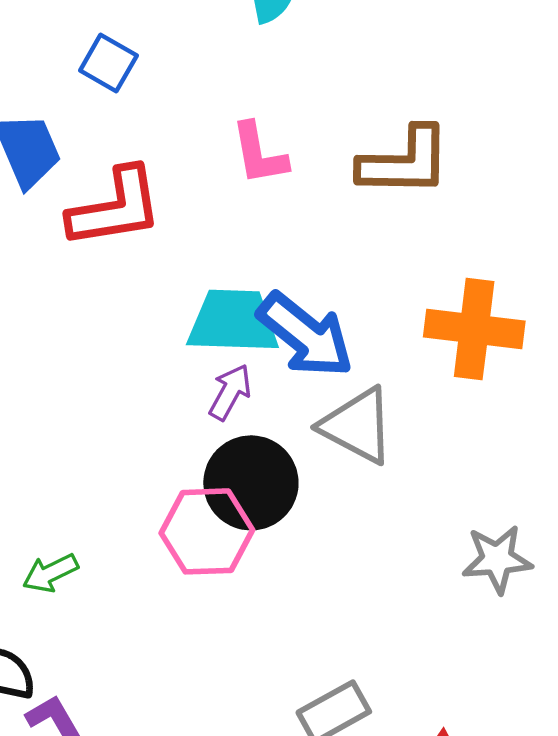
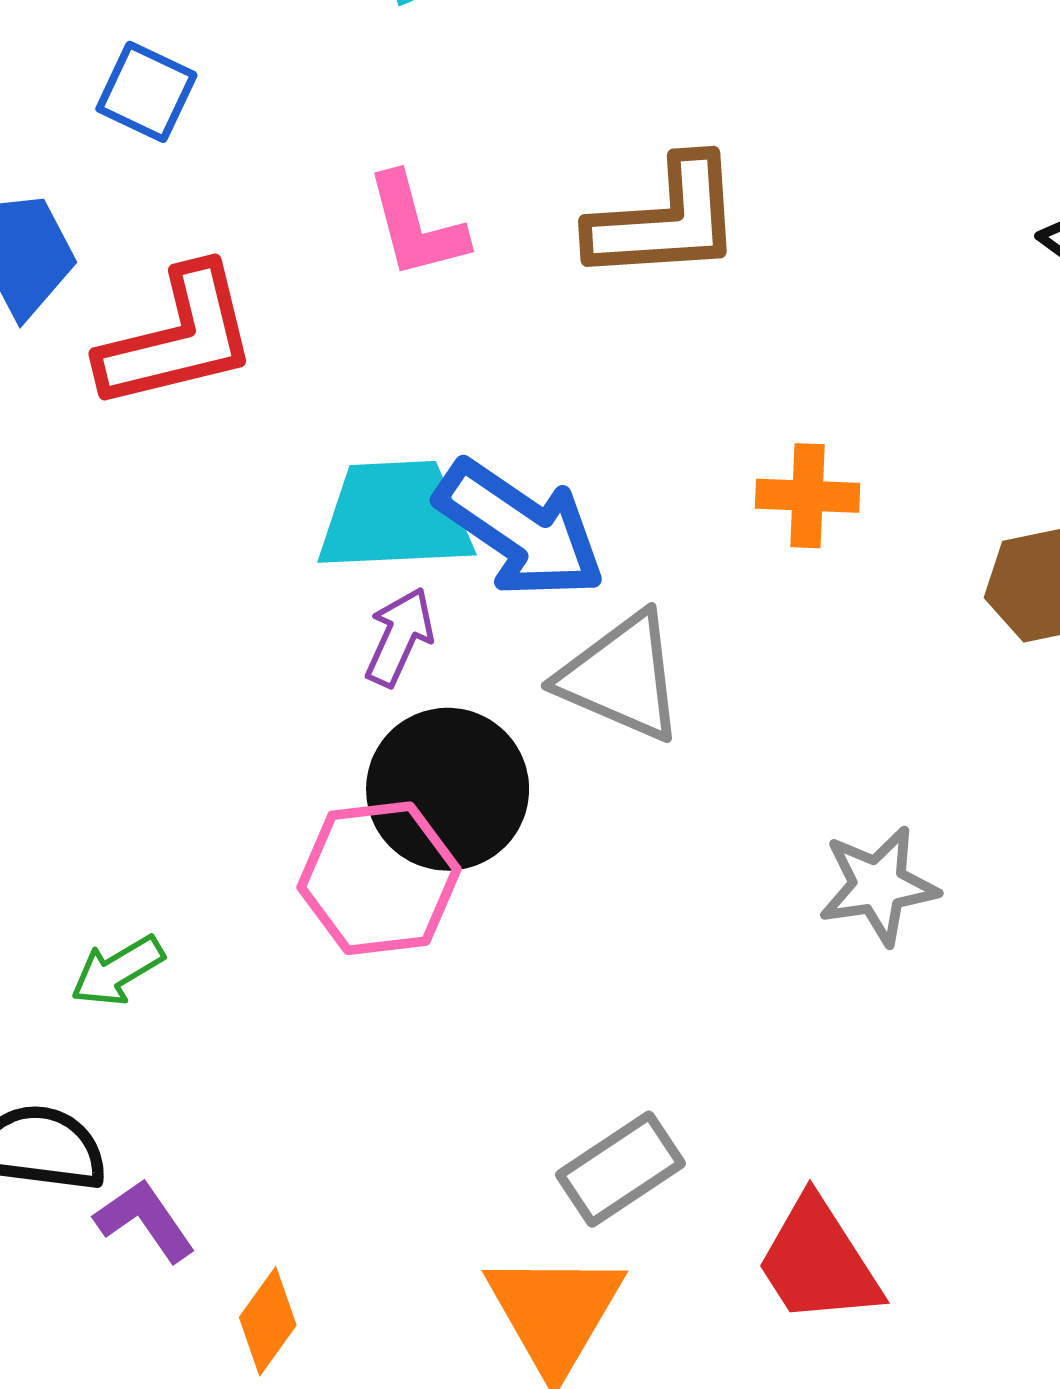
orange cross: (474, 329) -> (808, 496), size x0.6

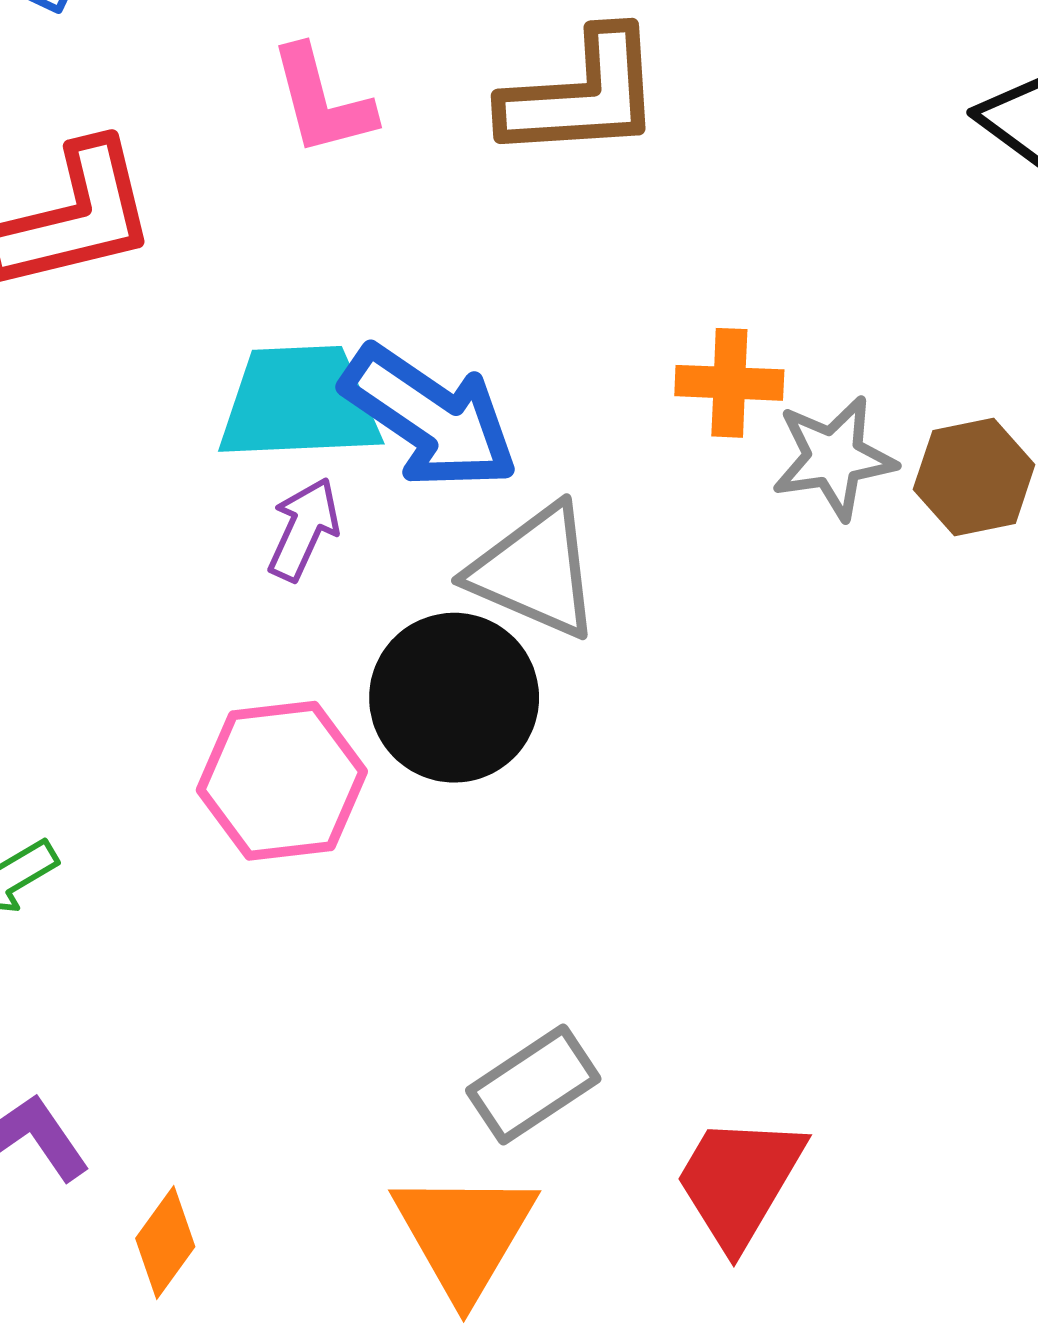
black circle: (448, 789) -> (454, 698), moved
gray star: (878, 886) -> (834, 458), moved
red trapezoid: (818, 1261) -> (739, 1181), turned 63

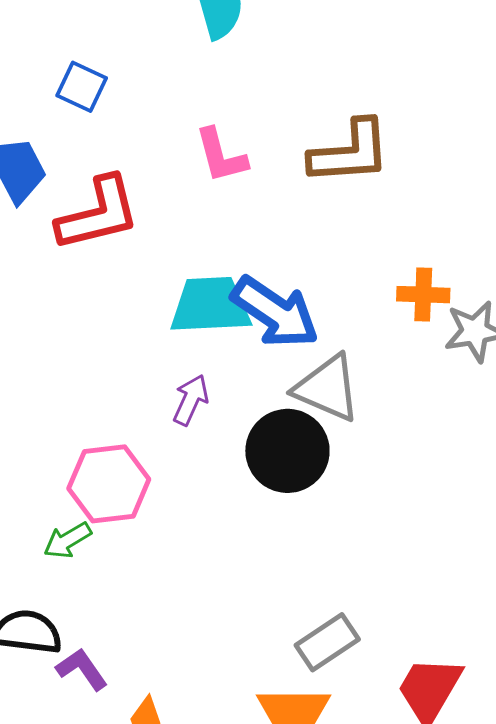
purple arrow: (304, 529) -> (191, 400), moved
pink hexagon: (282, 781) -> (109, 484), moved

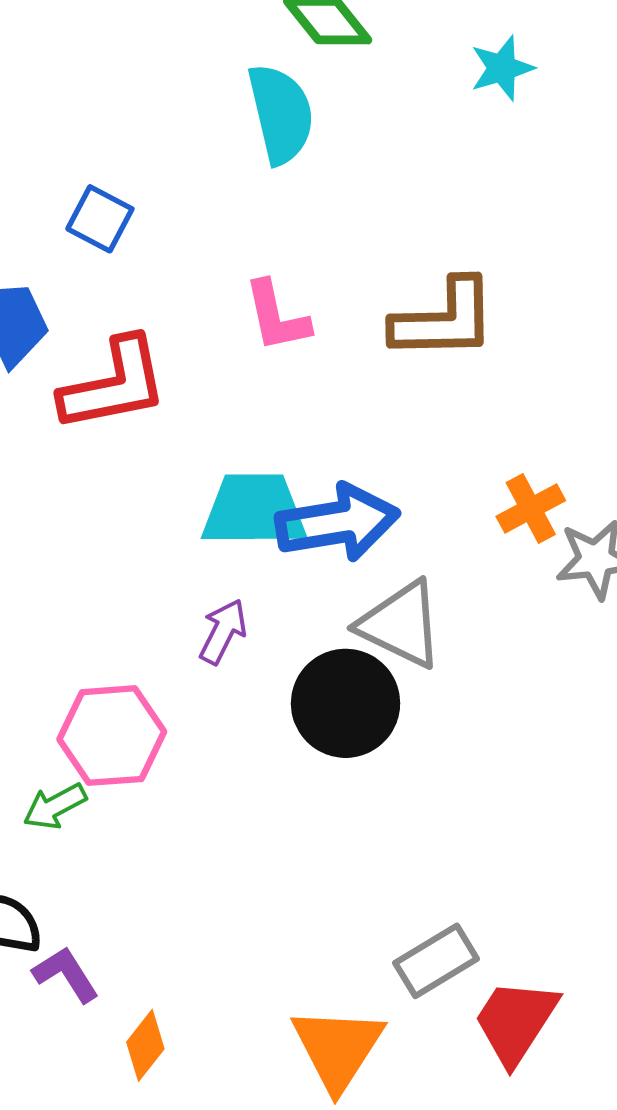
orange cross: (423, 295) -> (531, 509), turned -33
blue arrow: (275, 312) -> (338, 523), turned -46
gray rectangle: (327, 642) -> (436, 961), moved

